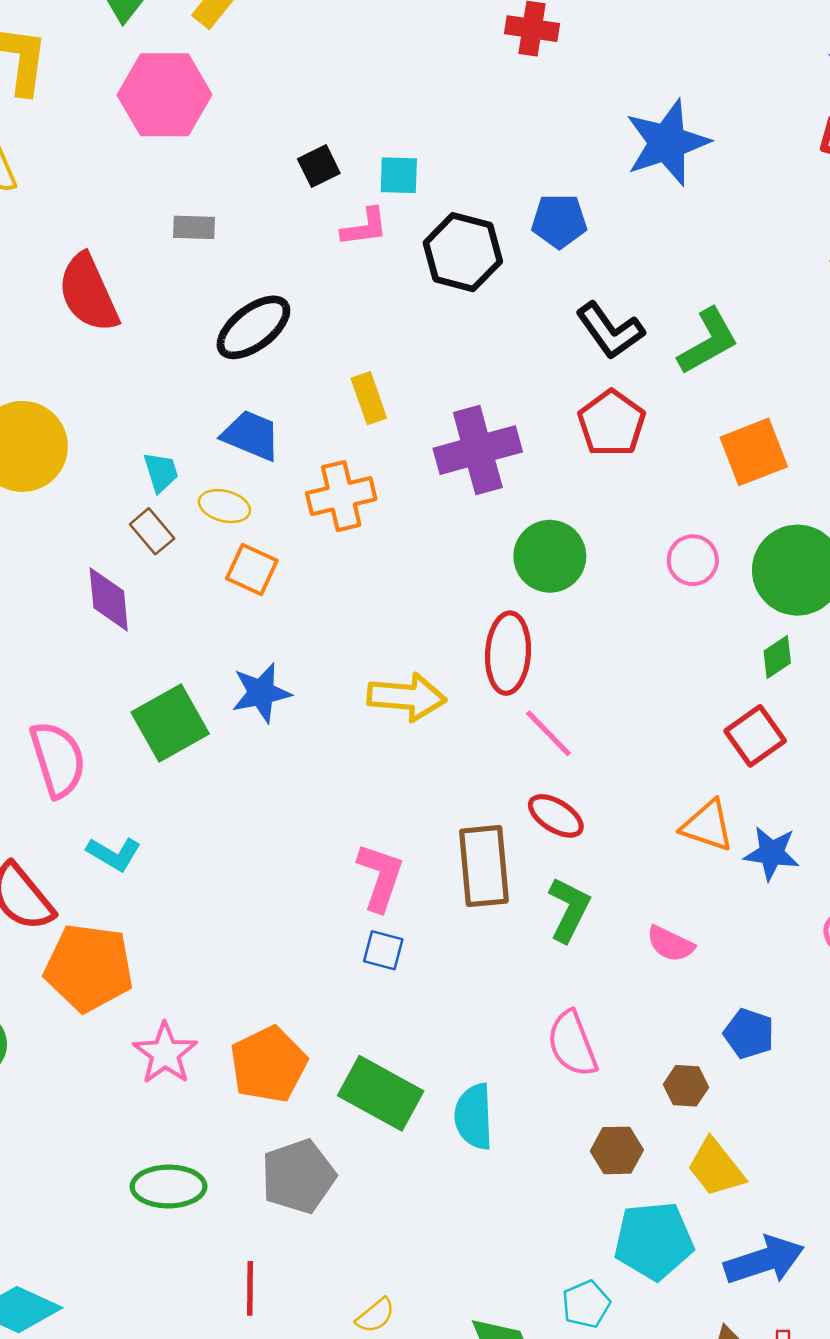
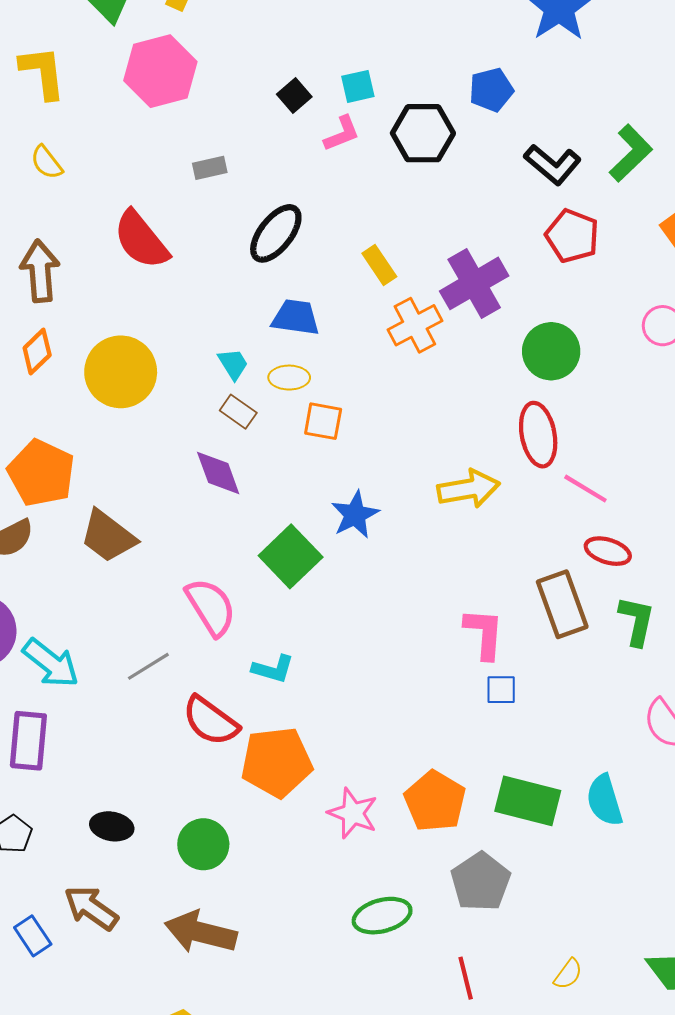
orange cross: (341, 496) -> (415, 325), moved

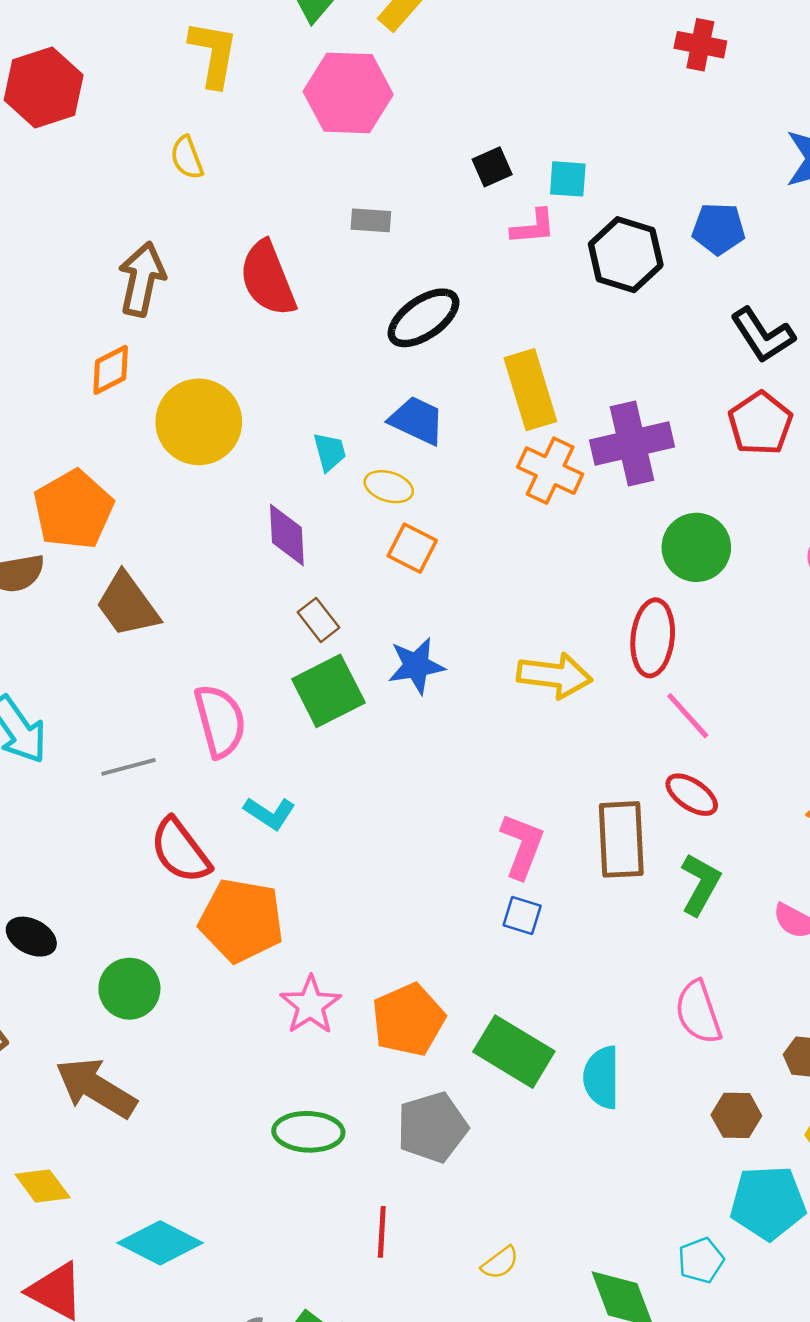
yellow rectangle: (379, 265) -> (530, 390), size x1.6
orange cross: (415, 325) -> (550, 471), turned 36
brown rectangle: (238, 412) -> (319, 620), moved
purple diamond: (218, 473) -> (287, 535), moved

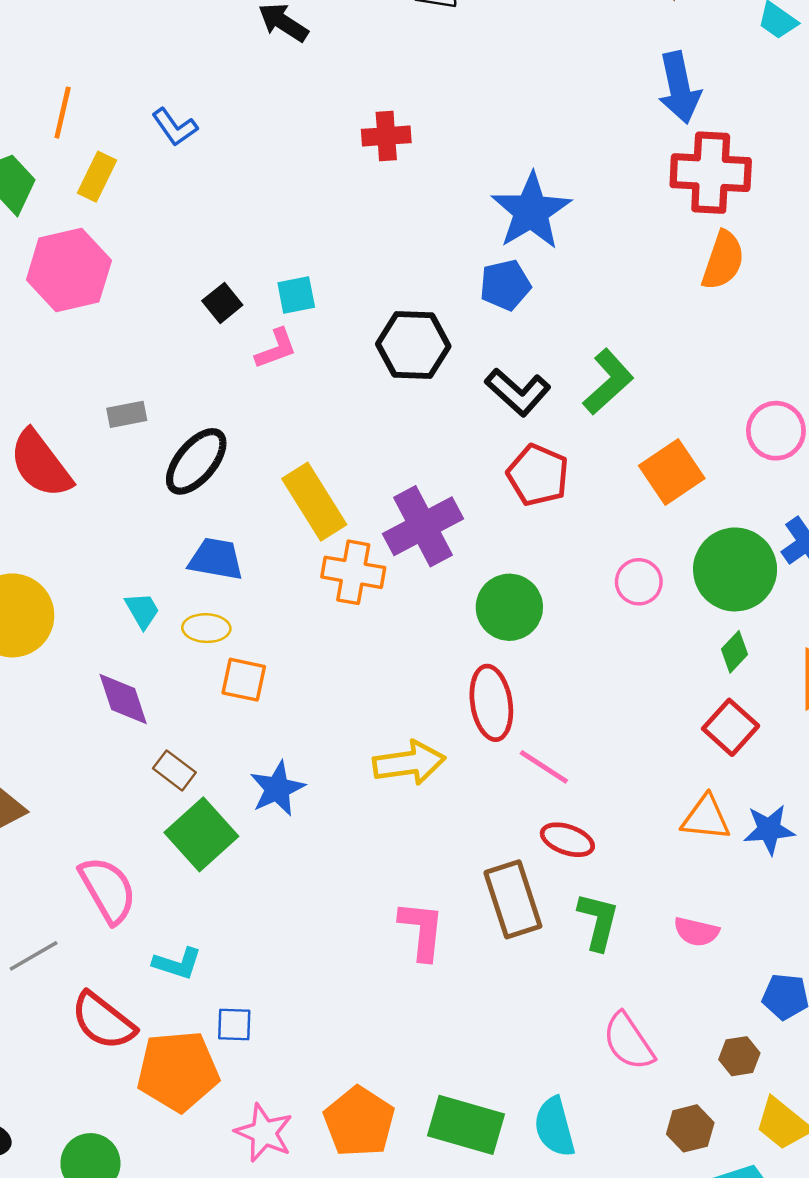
gray rectangle: (371, 220) -> (127, 414), moved
blue pentagon: (719, 229) -> (505, 285), moved
black hexagon: (626, 255) -> (413, 345), moved
blue square: (522, 916) -> (234, 1024), moved

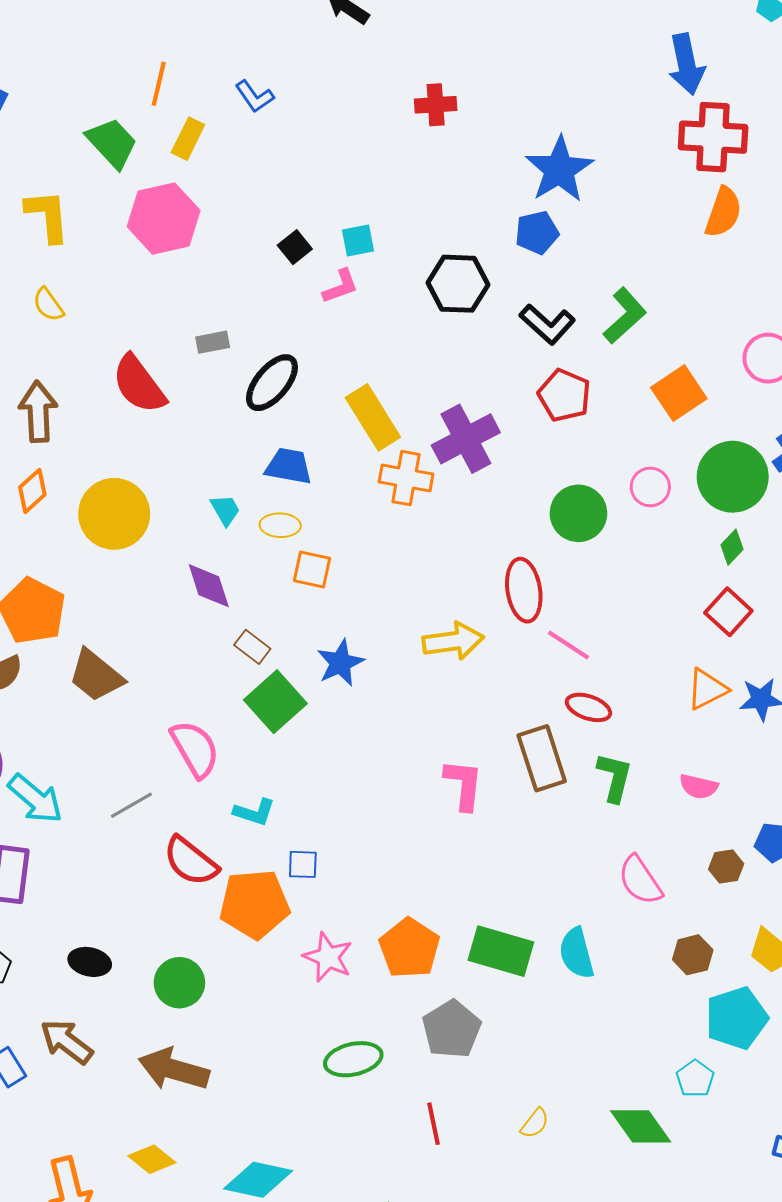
green circle: (509, 607) -> (578, 513), moved
orange triangle: (706, 818) -> (707, 689), turned -33
brown hexagon: (739, 1056) -> (726, 866), moved

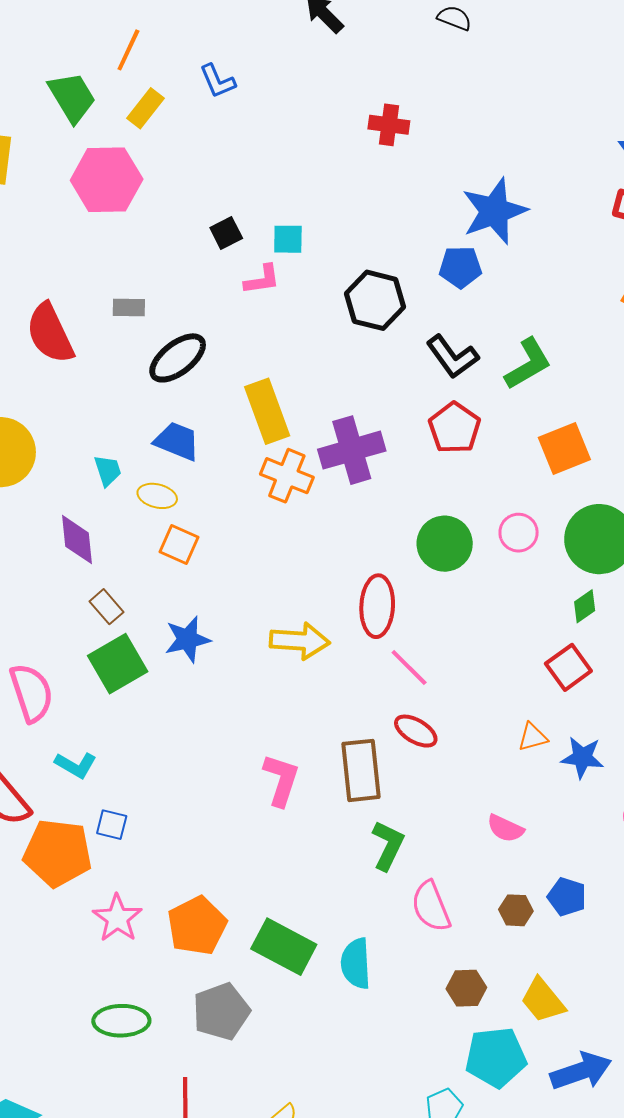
orange triangle: (707, 689) -> (533, 737), size x0.7
green L-shape: (615, 777) -> (388, 845), moved

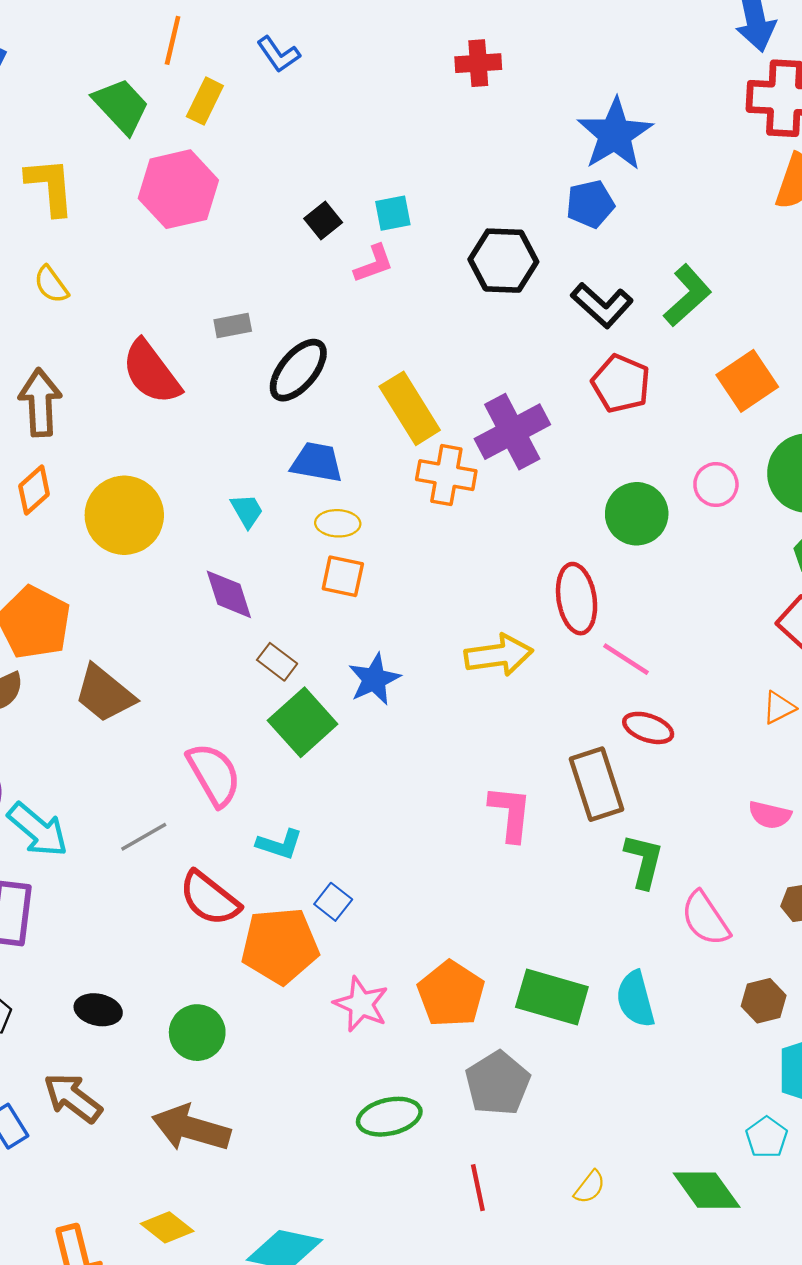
yellow ellipse: (157, 496) -> (338, 523), moved
blue square: (112, 825) -> (333, 902), turned 36

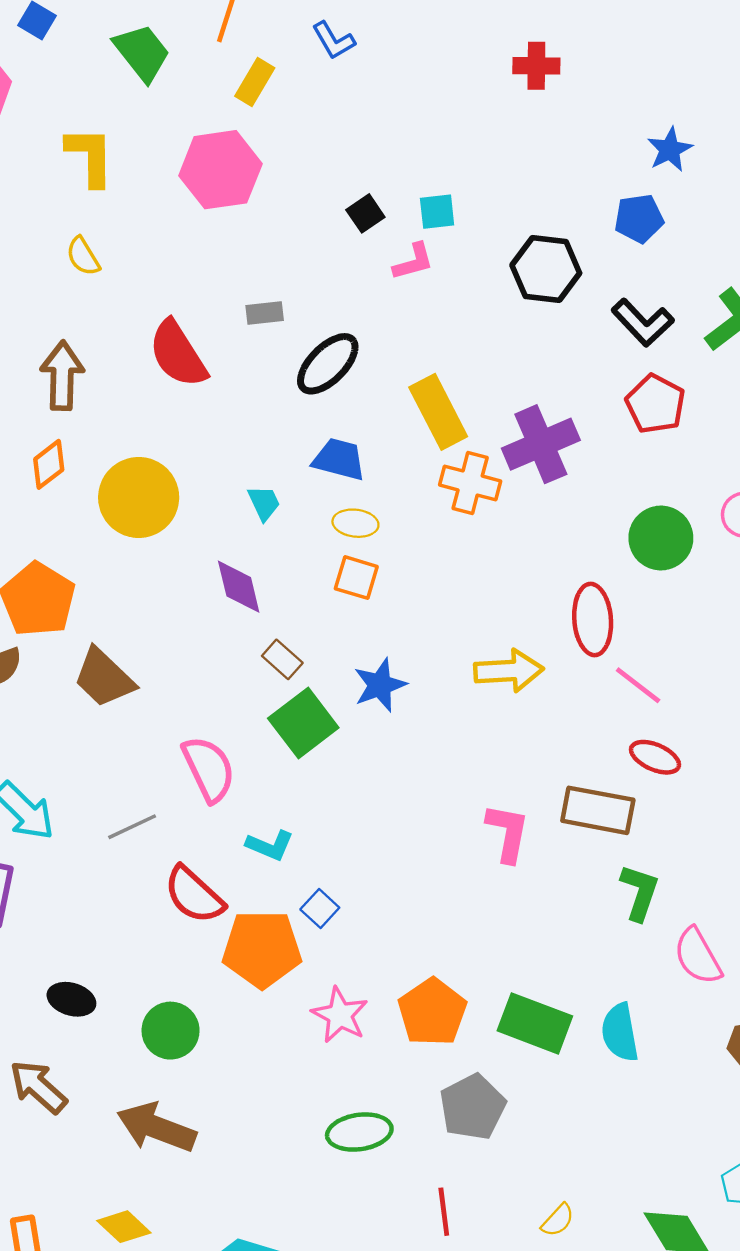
green trapezoid: (121, 106) -> (142, 53), moved
blue star: (615, 134) -> (670, 150), size x0.6
brown rectangle: (597, 784) -> (598, 810), turned -66

